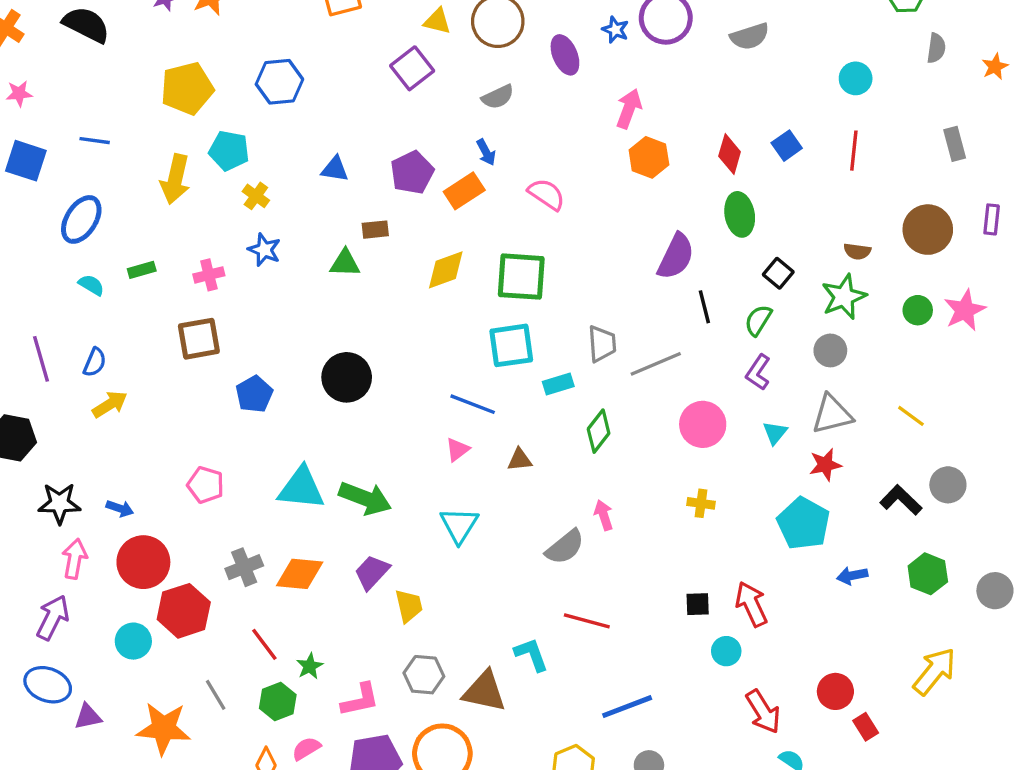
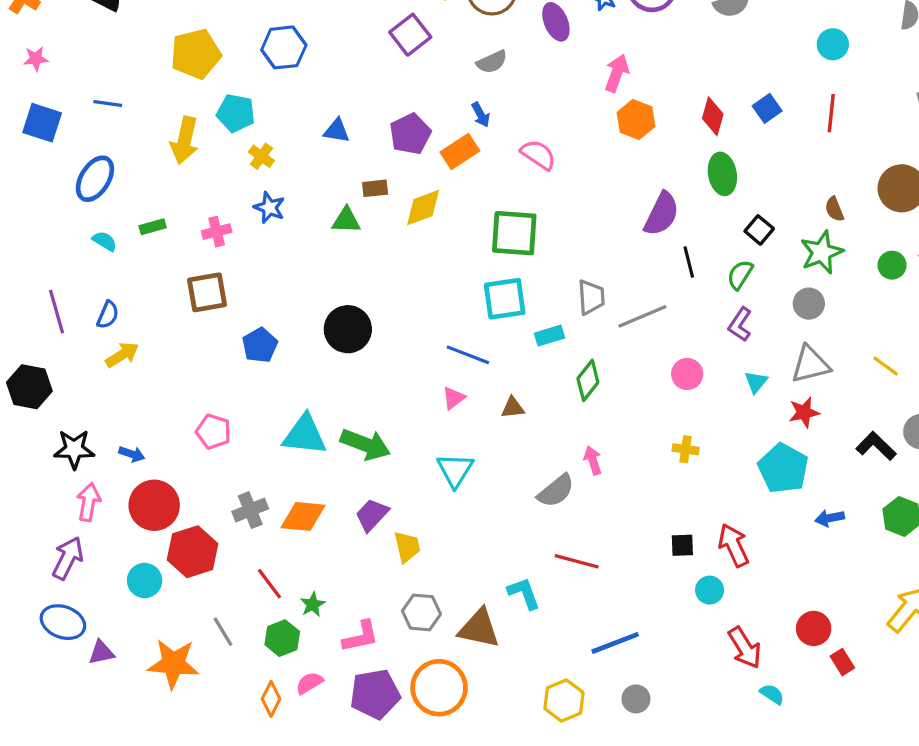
brown semicircle: (857, 251) -> (834, 209), turned 60
yellow diamond: (446, 270) -> (423, 208), moved
pink circle: (703, 424) -> (687, 374), size x0.7

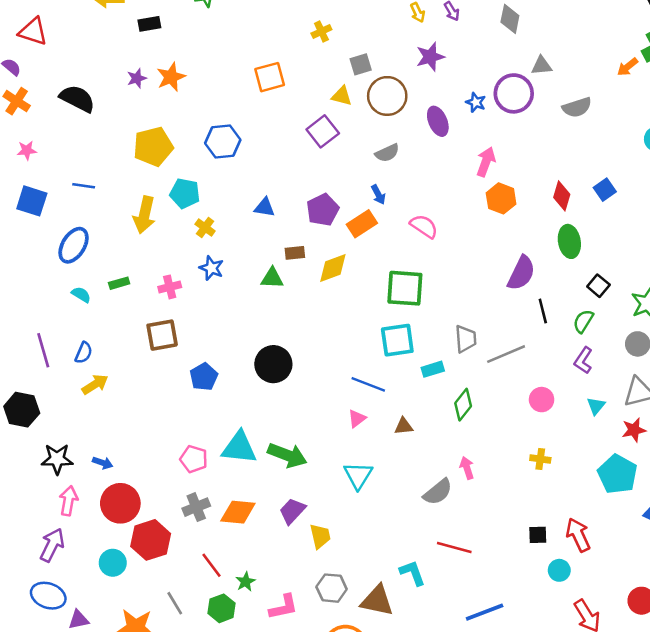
pink pentagon: (213, 432) -> (194, 459), moved

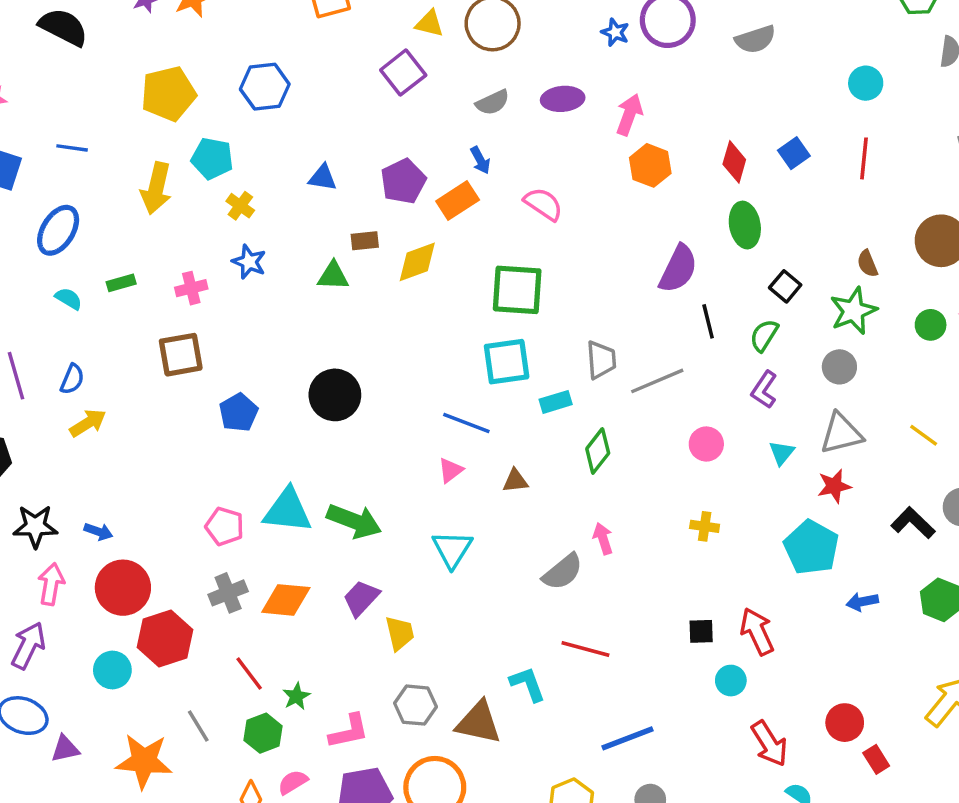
purple ellipse: (438, 121) -> (563, 99), moved, turned -72

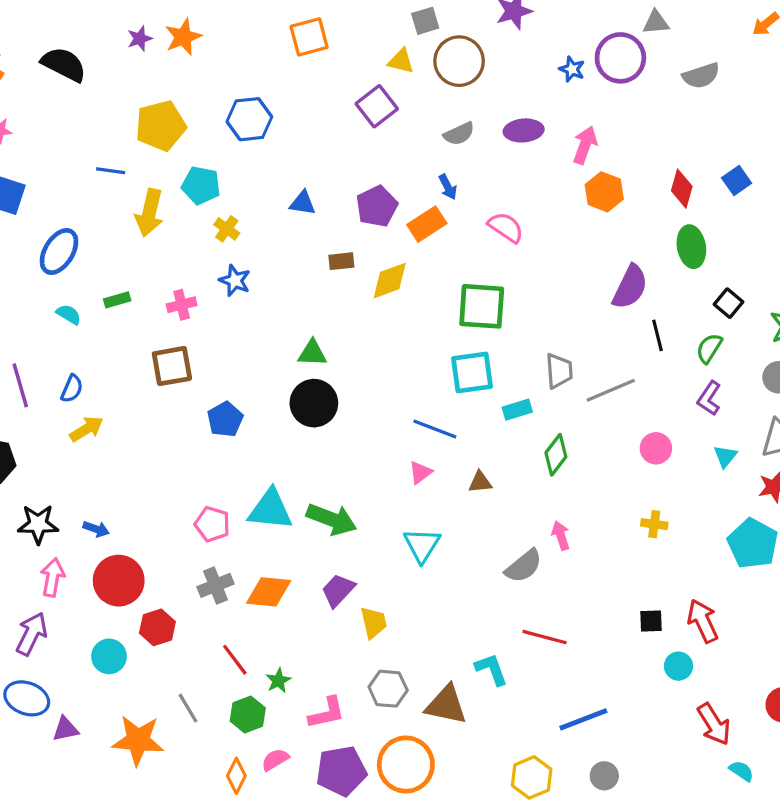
blue line: (72, 148) -> (111, 171), moved
green triangle: (333, 276) -> (312, 353), moved
red hexagon: (165, 638) -> (157, 627), size x0.7

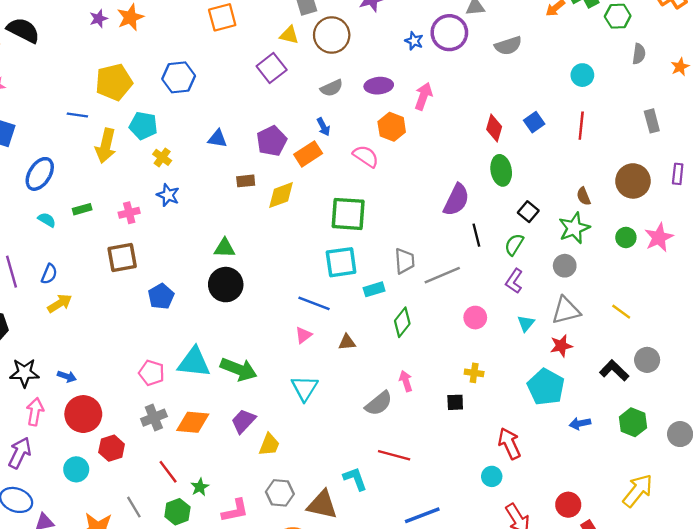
black semicircle: (64, 64) -> (23, 30), moved
orange hexagon: (604, 192) -> (392, 127), moved
black square: (651, 621) -> (455, 402), moved
yellow trapezoid: (374, 623) -> (269, 445), turned 35

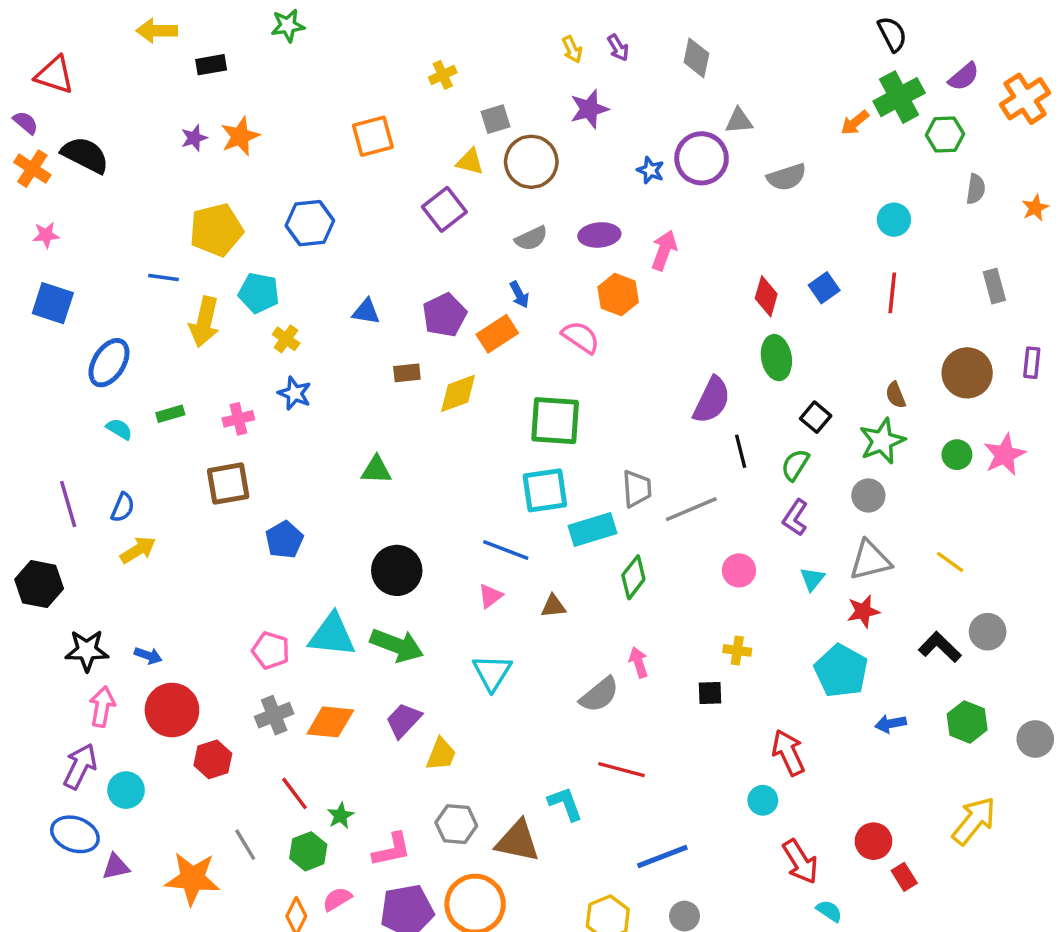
black circle: (226, 285) -> (397, 570), moved
cyan rectangle: (374, 289) -> (593, 530), size x1.5
cyan circle: (76, 469) -> (126, 790), moved

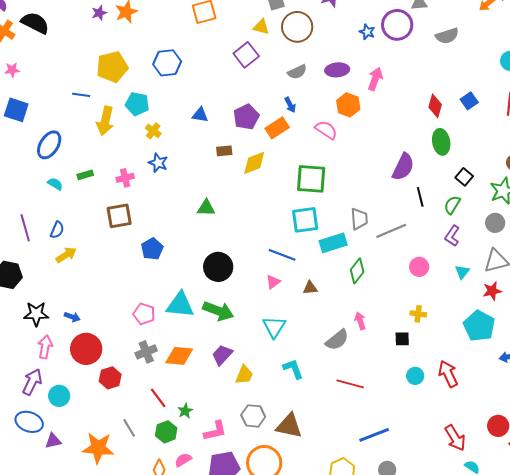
cyan circle: (763, 800) -> (415, 376), moved
cyan L-shape: (565, 804) -> (293, 369), moved

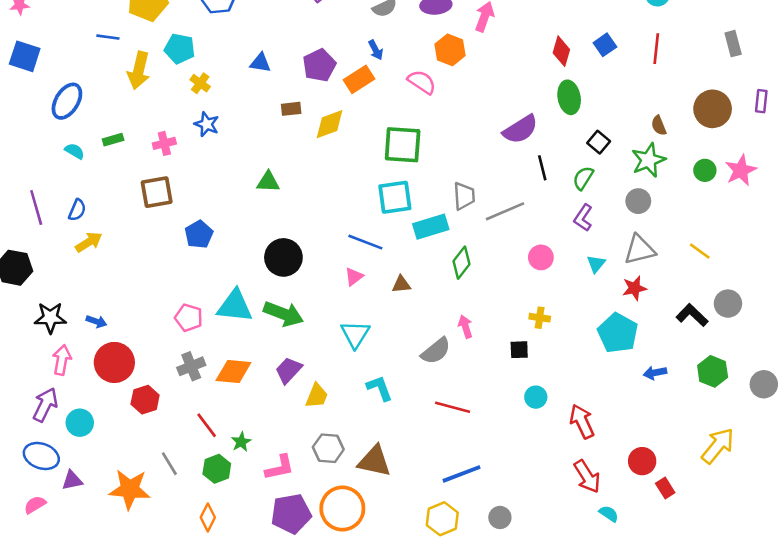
purple semicircle: (403, 167) -> (520, 129), turned 32
red arrow: (448, 374) -> (582, 421), moved
blue line: (374, 435) -> (461, 474), moved
pink semicircle: (183, 460) -> (35, 505), moved

